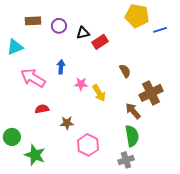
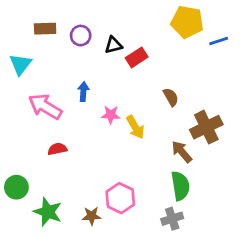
cyan triangle: (15, 47) -> (20, 64), turned -30
brown star: (67, 123) -> (92, 216), moved

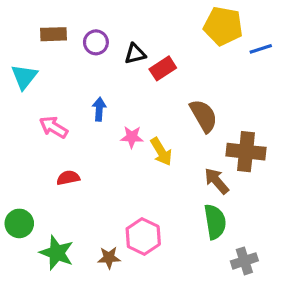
brown semicircle: (171, 97) -> (204, 116), size x1.5
pink arrow: (45, 107) -> (54, 127), size x0.7
brown cross: (206, 127) -> (246, 152), turned 32
gray cross: (172, 219) -> (244, 261), moved

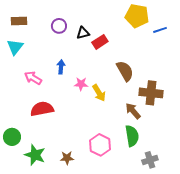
brown rectangle: (54, 34) -> (19, 21), moved
red semicircle: (68, 178) -> (42, 109), size x1.6
pink hexagon: (143, 236) -> (100, 145), moved

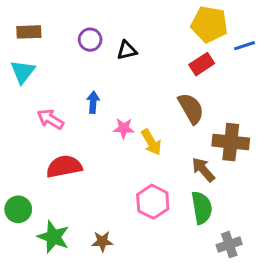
red rectangle: (100, 42) -> (202, 64), moved
pink hexagon: (100, 145) -> (153, 202), moved

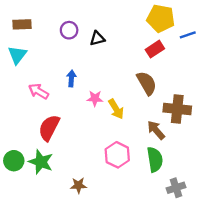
red semicircle: (64, 167) -> (49, 128), turned -52
green star: (53, 237) -> (41, 162), moved

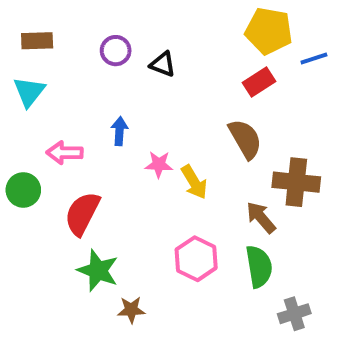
black triangle: (97, 38) -> (163, 64), turned 35
pink arrow: (38, 91) -> (65, 153), turned -30
green circle: (14, 161) -> (23, 190), moved
green star: (41, 162) -> (98, 270), moved

